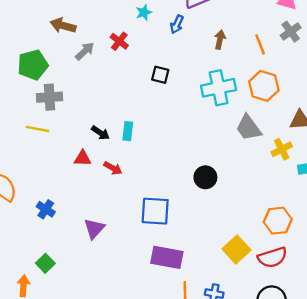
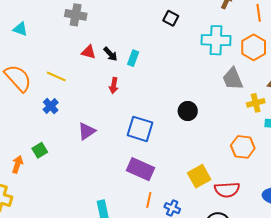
yellow line: (37, 129) -> (56, 76), moved
red triangle: (83, 158) -> (88, 52), moved
red arrow: (113, 168) -> (114, 85), turned 56
orange hexagon: (278, 221) -> (243, 147), moved

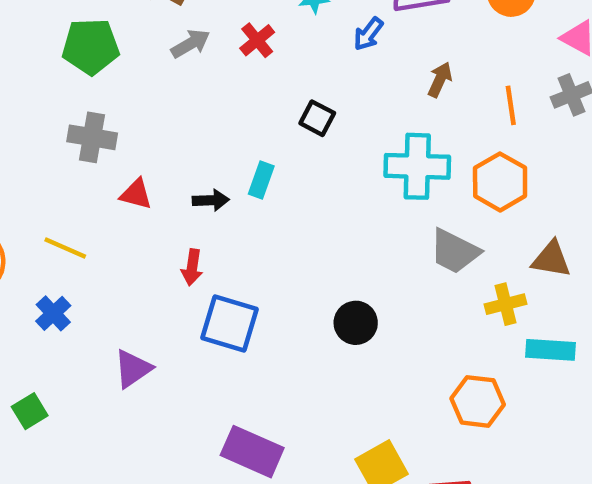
gray cross: (76, 15) -> (92, 137), moved
black arrow: (110, 54) -> (211, 200), moved, turned -49
cyan rectangle: (133, 58) -> (261, 180), moved
gray trapezoid: (233, 79) -> (455, 251), turned -40
blue square: (140, 129) -> (229, 323), moved

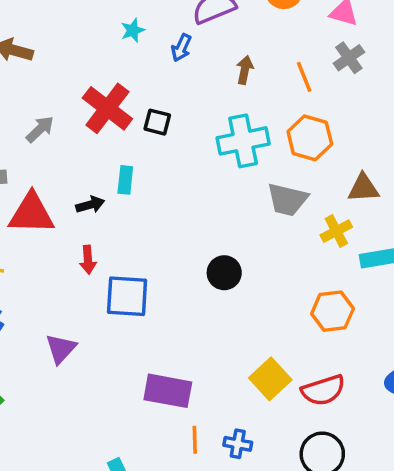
red cross: (257, 40) -> (107, 108), moved, size x1.8
gray arrow: (191, 44) -> (40, 129), moved
red triangle: (136, 194) -> (31, 214), size x1.8

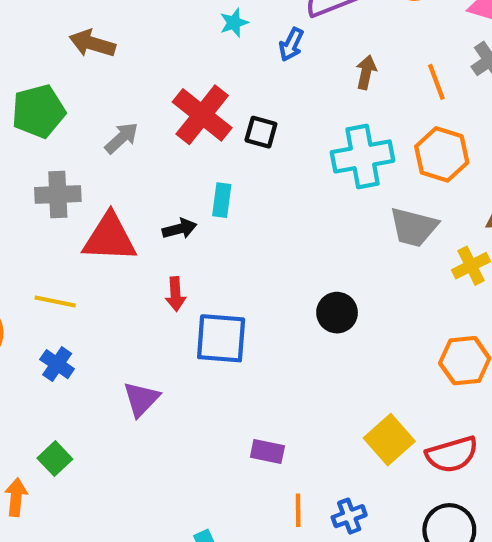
purple rectangle: (168, 391) -> (267, 452), size x0.6
blue cross: (238, 444) -> (349, 516), turned -32

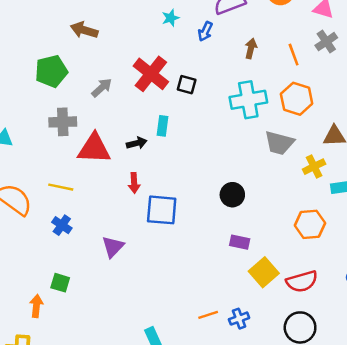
purple rectangle: (267, 452) -> (240, 242), moved
green square: (55, 459) -> (60, 283), turned -30
orange line: (298, 510) -> (208, 315), turned 72

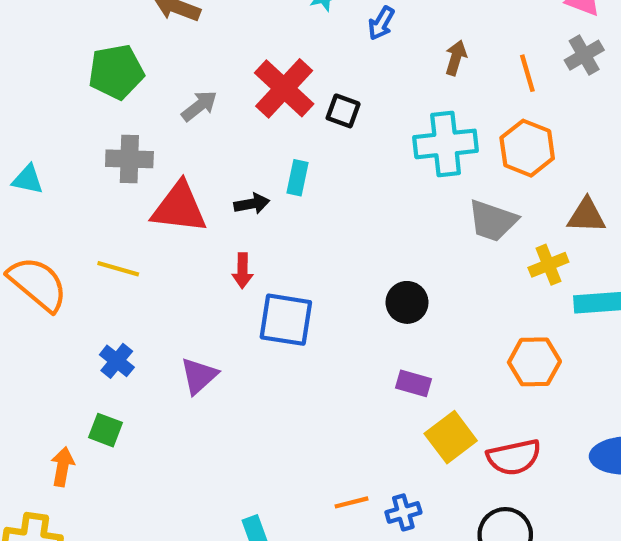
blue cross: (62, 225) -> (117, 361), moved

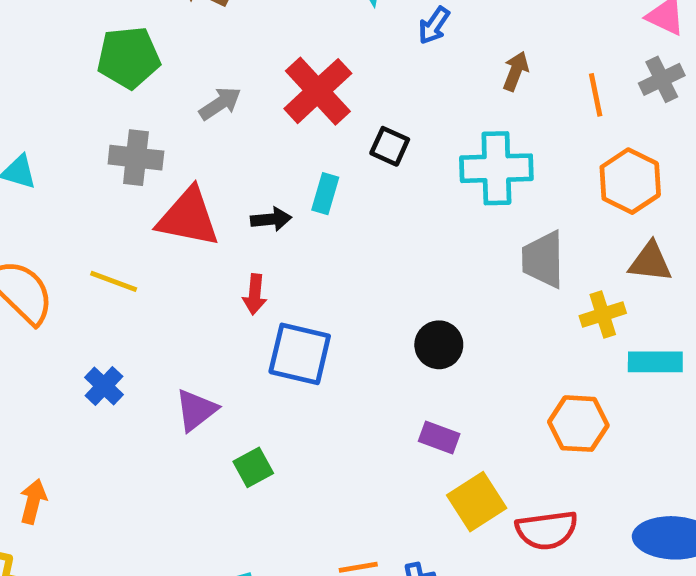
black square: (343, 111) -> (390, 146), moved
orange hexagon: (527, 148) -> (630, 181), moved
gray trapezoid: (493, 221) -> (543, 259), turned 66
green square: (106, 430) -> (253, 467), moved, turned 36

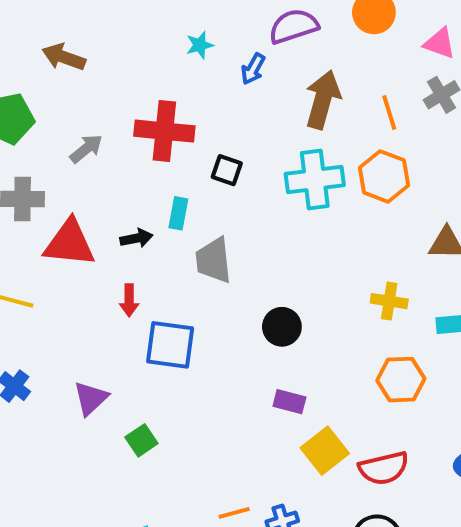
brown arrow: (516, 71) -> (323, 100), size x1.8
red cross: (318, 91) -> (164, 131), turned -36
orange hexagon: (630, 181) -> (384, 176), moved
gray trapezoid: (543, 259) -> (214, 260), moved
yellow cross: (603, 314) -> (389, 301), moved, turned 32

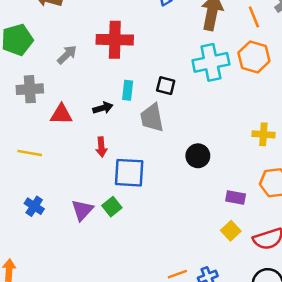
black square: (227, 170) -> (166, 86), moved
red triangle: (69, 243) -> (61, 114), size x0.7
purple rectangle: (289, 402) -> (236, 198), moved
green square: (141, 440) -> (112, 207), moved
yellow square: (325, 451) -> (231, 231), size x0.7

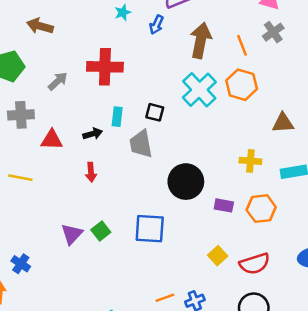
cyan cross: (211, 62) -> (199, 90), turned -32
black circle: (198, 156) -> (186, 182), size x1.5
blue square: (129, 173) -> (150, 229), moved
purple rectangle: (236, 198) -> (224, 205), moved
blue cross: (34, 206) -> (21, 264), moved

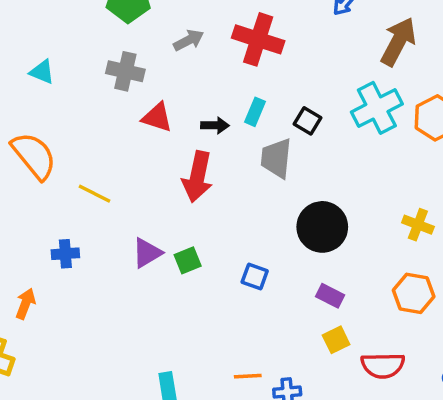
red arrow: (91, 172) -> (197, 177), size x1.8
yellow line: (20, 178) -> (95, 194), moved
purple rectangle: (224, 205) -> (330, 296), moved
blue square: (150, 229) -> (255, 277), size x0.6
blue cross: (21, 264) -> (65, 254), moved, turned 36

